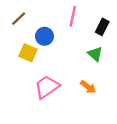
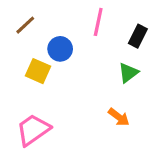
green triangle: (95, 54) -> (128, 73), turned 42
pink trapezoid: (47, 87) -> (33, 130), moved

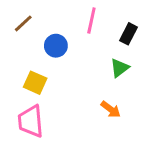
yellow square: (38, 71) -> (35, 83), moved
pink trapezoid: (33, 130) -> (31, 121), turned -60

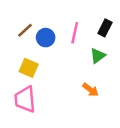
pink line: (91, 20) -> (75, 33), moved
brown line: (23, 23) -> (25, 30), moved

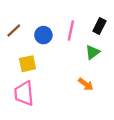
brown line: (25, 30) -> (14, 30), moved
yellow square: (29, 68) -> (27, 64), turned -36

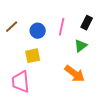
yellow square: (27, 64) -> (33, 56), moved
orange arrow: (86, 84) -> (75, 74), size x1.5

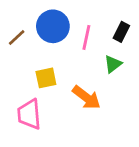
blue circle: (38, 31) -> (53, 26), moved, size x1.5
orange arrow: (75, 74) -> (86, 97), moved

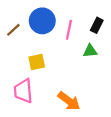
green triangle: (113, 64) -> (90, 51), turned 32
orange arrow: (86, 97) -> (69, 101), moved

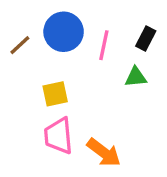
pink trapezoid: (23, 91) -> (59, 136), moved

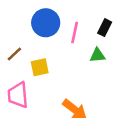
brown line: (20, 45) -> (14, 54), moved
pink trapezoid: (59, 136) -> (18, 95), moved

